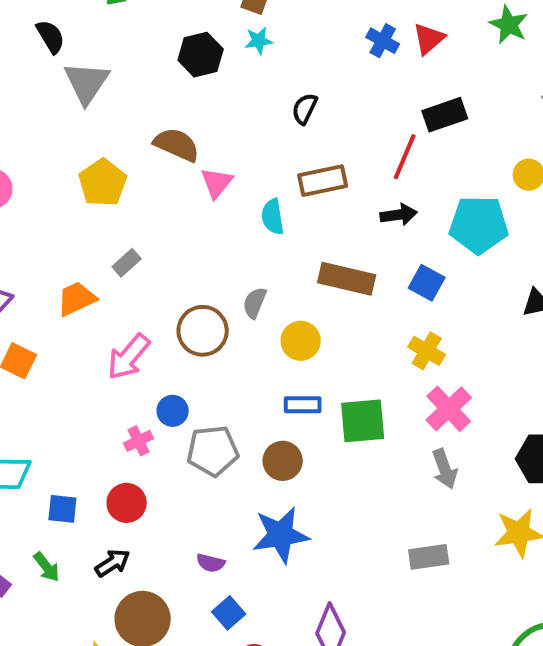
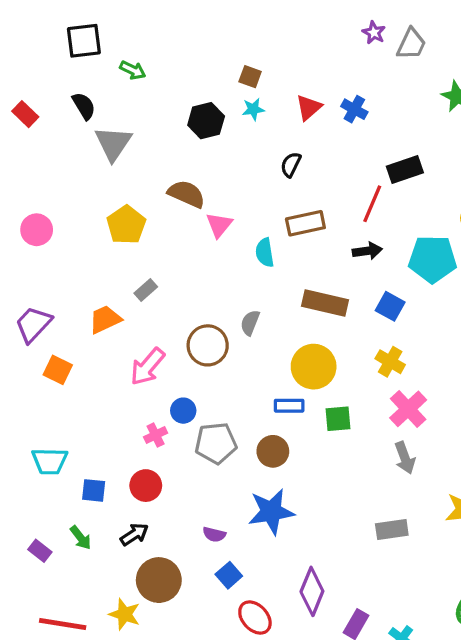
red triangle: (429, 39) -> (309, 108), moved
yellow circle: (301, 341) -> (314, 367), moved, size x1.4
green square: (363, 421) -> (338, 419), size x0.7

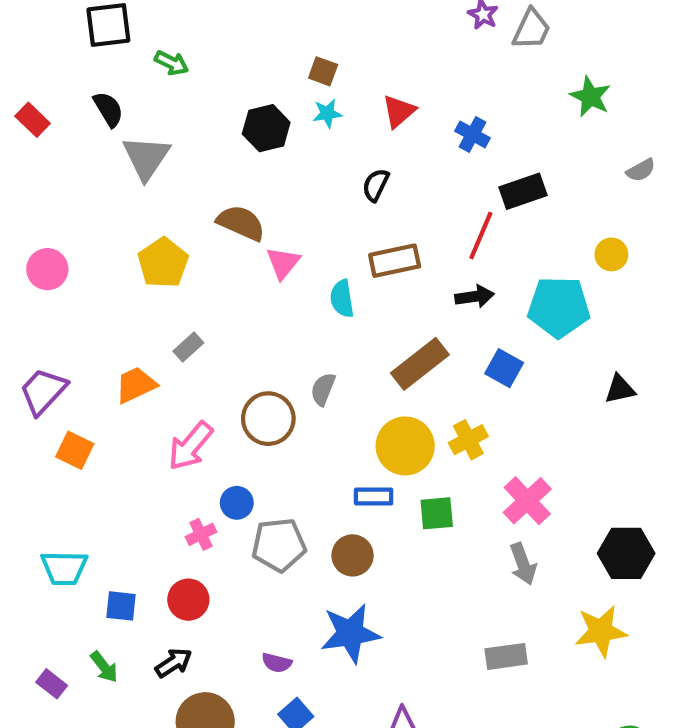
blue cross: (354, 109) -> (472, 134), moved
brown rectangle: (325, 303) -> (420, 364), turned -51
yellow cross: (390, 362) -> (468, 440), moved, turned 32

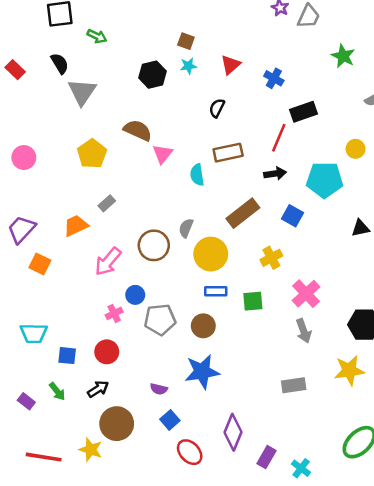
yellow circle: (405, 446) -> (211, 254), moved

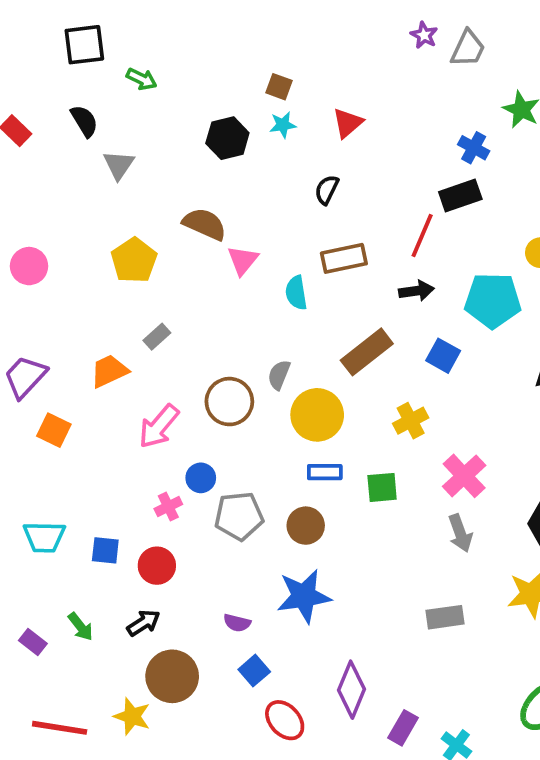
blue cross: (274, 78) -> (474, 148), moved
gray triangle: (82, 92) -> (119, 165), size x0.7
blue square: (67, 356) -> (105, 550), moved

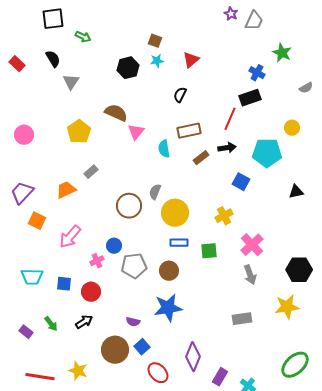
brown rectangle: (367, 352) -> (201, 158), moved, size x0.6
pink arrow: (159, 426) -> (70, 237), moved
brown circle: (172, 676) -> (115, 350), moved

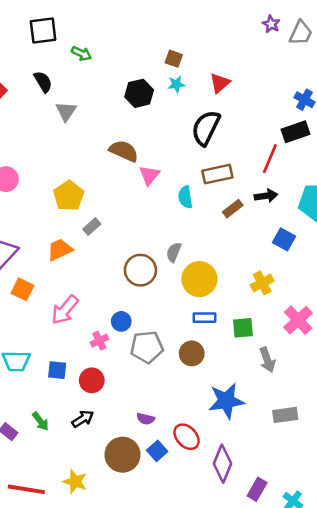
black semicircle: (180, 95) -> (206, 128), size x1.8
yellow pentagon: (79, 132) -> (69, 196), moved
gray arrow: (250, 275) -> (267, 360), moved
blue star: (168, 308) -> (226, 401), moved
red ellipse: (158, 373) -> (187, 437), moved

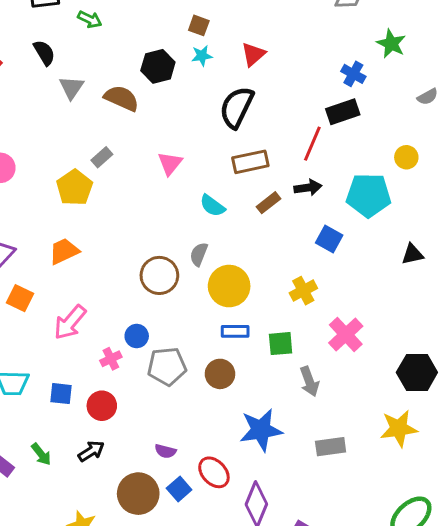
brown semicircle: (124, 151) -> (122, 98), moved
cyan semicircle: (185, 197) -> (212, 206), moved, turned -45
gray rectangle: (92, 227) -> (102, 157), moved

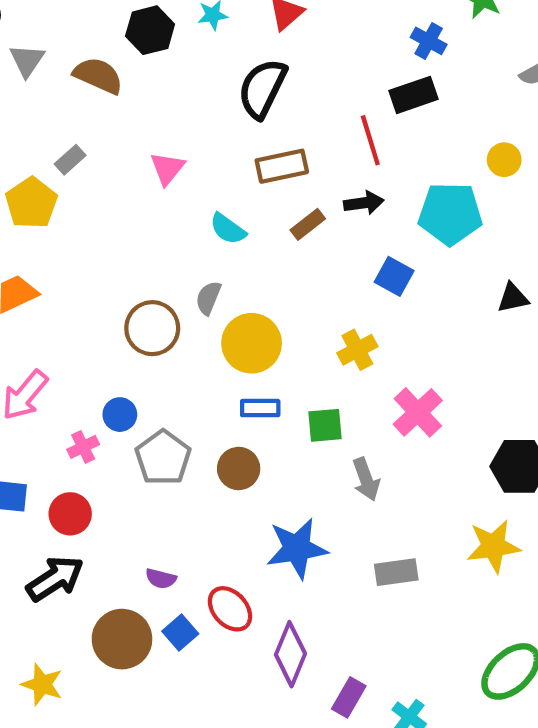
red line: (312, 144) -> (370, 140), turned -40
gray pentagon: (167, 366) -> (163, 458), turned -30
black arrow: (91, 451) -> (55, 579), size x1.5

